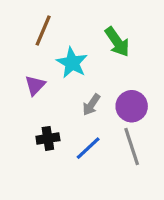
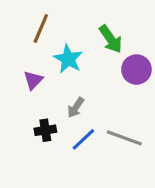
gray arrow: (91, 105) -> (76, 107), moved
purple circle: (132, 106) -> (136, 70), moved
gray line: (132, 146) -> (124, 138), turned -52

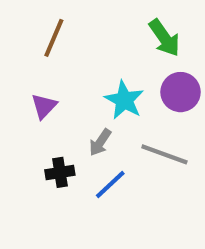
green arrow: (111, 39) -> (164, 38), moved
cyan star: (68, 59) -> (124, 100), moved
gray line: (124, 138) -> (164, 154), moved

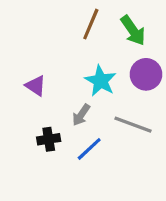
brown line: (54, 38) -> (91, 24), moved
purple triangle: (44, 106) -> (36, 86), turned -40

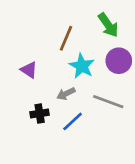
brown line: (91, 24) -> (66, 38), moved
gray arrow: (81, 115) -> (66, 94), turned 30

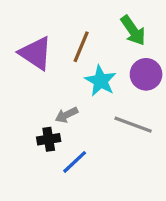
purple triangle: (29, 70) -> (36, 53), moved, size x1.6
gray arrow: (66, 94) -> (66, 115), moved
blue line: (73, 121) -> (75, 162), moved

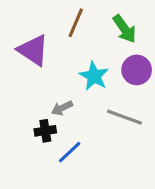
brown line: (81, 47) -> (76, 23), moved

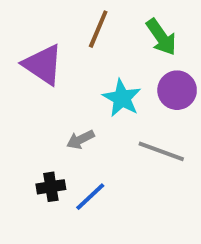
black cross: (45, 131) -> (51, 187), moved

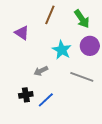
purple triangle: (43, 65) -> (22, 33), size x0.7

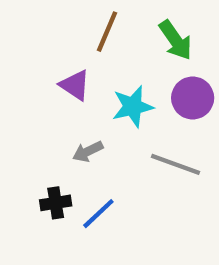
purple triangle: (22, 33) -> (75, 85), moved
cyan star: (62, 50) -> (133, 107), turned 30

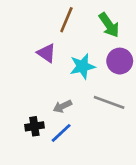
gray arrow: (88, 151) -> (62, 106), moved

